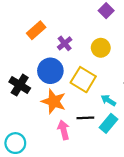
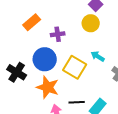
purple cross: (65, 43) -> (58, 34), turned 32
yellow circle: (101, 48) -> (91, 23), moved
cyan arrow: (108, 100) -> (98, 56), moved

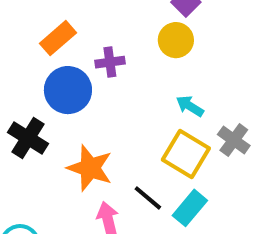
blue circle: (45, 59) -> (68, 90), moved
yellow square: (75, 67) -> (186, 154), moved
black line: (77, 102) -> (148, 198), turned 42

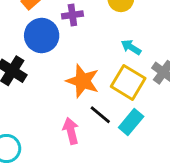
orange star: (90, 168) -> (83, 81), moved

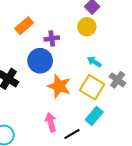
blue circle: (42, 36) -> (40, 61), moved
black line: (100, 115) -> (72, 134), moved, turned -70

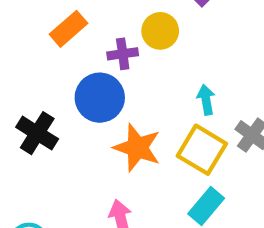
yellow circle: (87, 27) -> (160, 31), moved
cyan arrow: (94, 62) -> (206, 100), turned 48

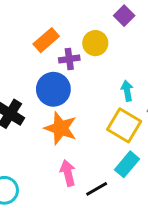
orange rectangle: (68, 29) -> (46, 40), moved
orange star: (137, 148) -> (61, 128), moved

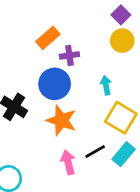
yellow circle: (95, 43) -> (122, 41), moved
cyan arrow: (127, 91) -> (106, 85), moved
black line: (97, 189) -> (95, 151), moved

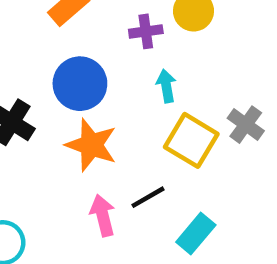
purple cross: (69, 55) -> (146, 31), moved
cyan rectangle: (124, 154) -> (196, 234), moved

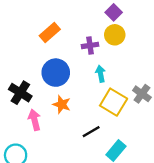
orange star: (91, 145) -> (62, 104), size x0.7
pink arrow: (103, 215) -> (34, 120), moved

